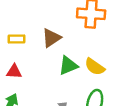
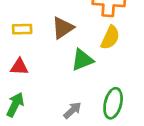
yellow semicircle: (95, 67) -> (110, 38), moved, turned -100

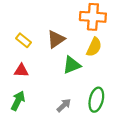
yellow rectangle: (22, 29) -> (24, 40), turned 40

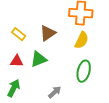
green triangle: (72, 65) -> (39, 59), moved
green ellipse: (96, 100) -> (84, 71), moved

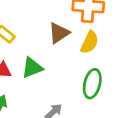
brown triangle: (48, 33) -> (59, 33), moved

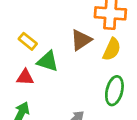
green triangle: (32, 68) -> (48, 61), moved, turned 40

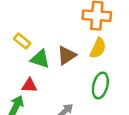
brown triangle: (81, 40) -> (67, 55), moved
red triangle: (25, 77) -> (29, 85), moved

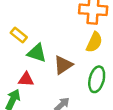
brown triangle: (67, 55) -> (63, 65), moved

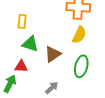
yellow rectangle: (19, 35) -> (22, 21), moved, turned 56

